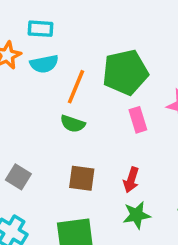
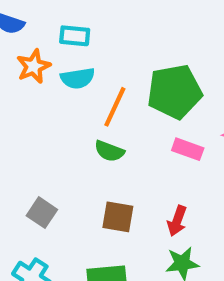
pink rectangle: (138, 120) -> (188, 149), turned -55

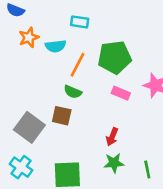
cyan rectangle: (75, 36) -> (80, 22), moved
gray square: (42, 213) -> (29, 127), size x1.6
brown square: (118, 217) -> (62, 116), moved

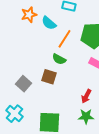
cyan semicircle: (56, 46) -> (49, 23), turned 42
gray square: (29, 127) -> (24, 84), size x0.7

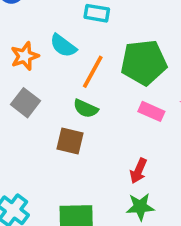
orange star: (29, 15) -> (25, 56), moved
gray square: (24, 84) -> (25, 103), moved

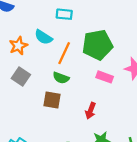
red arrow: (138, 171) -> (91, 111), moved

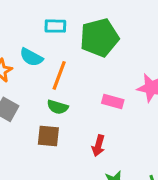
green pentagon: (97, 45) -> (99, 38), moved

